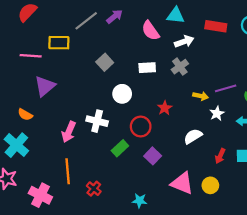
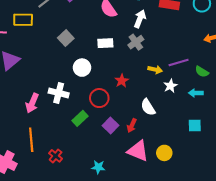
white arrow: (184, 42) -> (140, 19), turned -48
white semicircle: (193, 136) -> (148, 107), turned -90
red arrow: (220, 156) -> (132, 125), moved

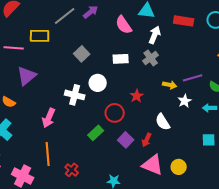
white cross: (59, 93) -> (75, 95), moved

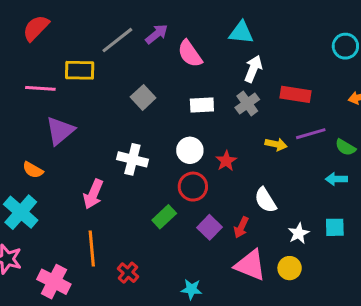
red rectangle: (184, 21) -> (296, 94), moved
pink semicircle: (124, 25) -> (190, 54), moved
white circle: (98, 83) -> (190, 150), moved
white star: (185, 101) -> (299, 233), moved

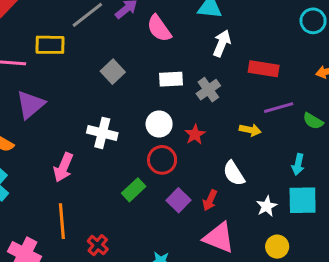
gray cross: (247, 103) -> (208, 90), moved
yellow arrow: (276, 144) -> (250, 130), moved
cyan arrow: (336, 179) -> (298, 164), moved, turned -78
cyan square: (335, 227) -> (303, 200), size x1.5
yellow circle: (290, 268) -> (277, 247), moved

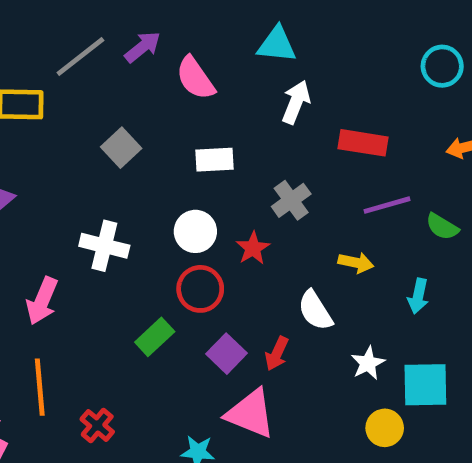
gray cross: (208, 90) -> (291, 200), moved
yellow arrow: (250, 130) -> (356, 263), moved
cyan square: (303, 200) -> (425, 385), moved
pink triangle: (219, 238) -> (250, 413), moved

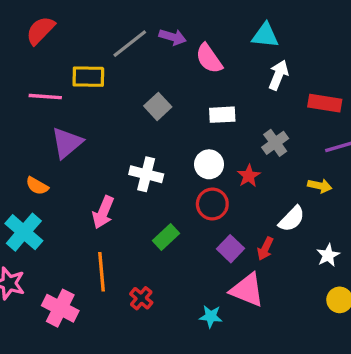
purple arrow: (143, 47) -> (173, 37), turned 55
white semicircle: (315, 310) -> (292, 219), turned -104
green rectangle: (155, 337) -> (166, 237), moved

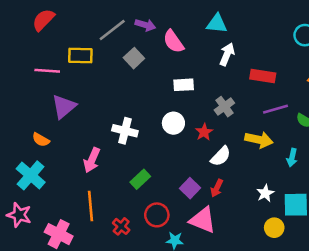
gray square: (158, 106) -> (134, 58), moved
yellow arrow: (320, 186) -> (259, 140), size x1.5
red circle: (212, 204) -> (157, 215), moved
white semicircle: (292, 219) -> (221, 156), moved

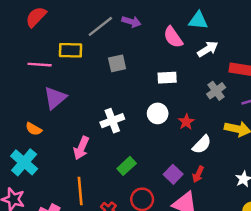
pink semicircle: (173, 41) -> (173, 37), moved
white arrow: (227, 54) -> (208, 49), turned 36
gray square: (134, 58) -> (117, 63), moved, turned 30
gray cross: (224, 107) -> (216, 91), moved
white cross: (125, 131) -> (112, 121), turned -35

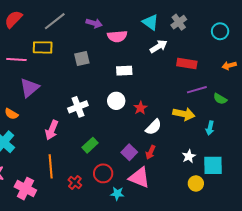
cyan triangle: (198, 20) -> (150, 22), turned 30
gray line: (100, 26) -> (55, 21), moved
pink semicircle: (173, 37) -> (117, 36), moved, turned -60
gray cross: (216, 91) -> (179, 22), moved

